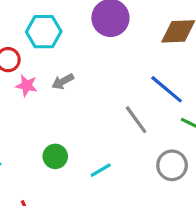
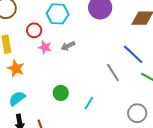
gray circle: (172, 165) -> (137, 113), moved
cyan line: (101, 170) -> (89, 103), turned -32

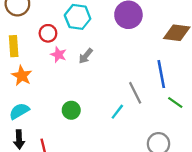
gray arrow: (68, 46) -> (86, 56), turned -32
blue line: (133, 54) -> (161, 74), turned 30
cyan line: (89, 103) -> (117, 112), moved

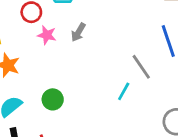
green circle: (71, 110) -> (53, 99), moved

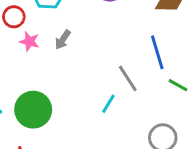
green circle: (53, 99) -> (33, 110), size x1.6

